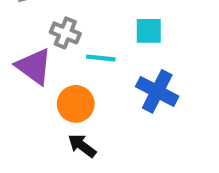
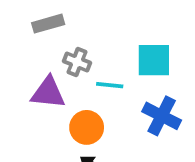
cyan square: (149, 31) -> (154, 60), size x1.4
purple triangle: (34, 66) -> (48, 93), turned -30

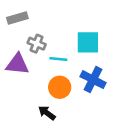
orange circle: (87, 127) -> (60, 87), moved

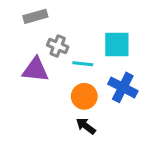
black arrow: (47, 113) -> (86, 126), moved

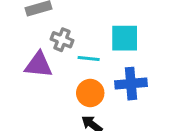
blue cross: (123, 87) -> (131, 84), turned -32

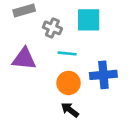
cyan square: (125, 38) -> (89, 20), moved
gray cross: (62, 40) -> (52, 28), moved

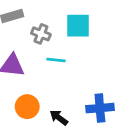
blue cross: (103, 75) -> (100, 108), moved
orange circle: (69, 83) -> (27, 107), moved

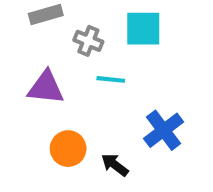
blue cross: (100, 108) -> (164, 130), moved, turned -32

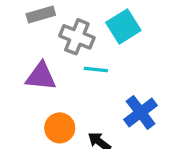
cyan square: (143, 29) -> (123, 26), turned -32
gray cross: (88, 41) -> (77, 37), size x1.4

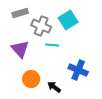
purple triangle: (41, 76) -> (20, 49), turned 42
blue cross: (141, 112) -> (78, 70), turned -30

